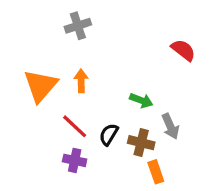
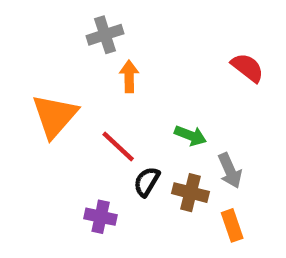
orange arrow: (81, 81) -> (129, 76), moved
red line: (75, 126) -> (118, 147), moved
orange rectangle: (156, 172) -> (232, 225), moved

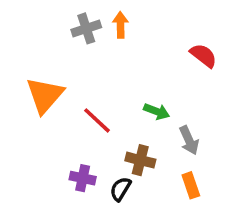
orange arrow: (129, 76) -> (120, 25), moved
black semicircle: (147, 182) -> (120, 189), moved
brown cross: (190, 193) -> (140, 160), moved

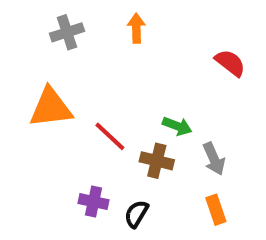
gray cross: (86, 28) -> (67, 32), moved
orange triangle: (45, 95) -> (51, 108), turned 42
brown cross: (140, 160) -> (157, 161), moved

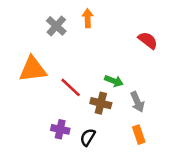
gray cross: (67, 32) -> (56, 26), moved, turned -30

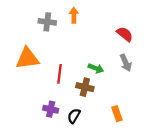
gray cross: (56, 26) -> (47, 22), turned -35
red line: (71, 87) -> (59, 74), turned 54
gray arrow: (137, 102) -> (126, 63), moved

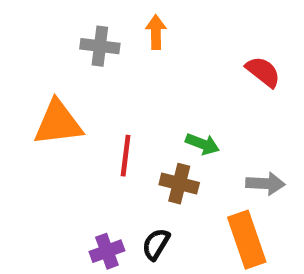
gray arrow: (126, 63) -> (265, 184), moved, turned -63
purple cross: (51, 109) -> (107, 251), moved, turned -32
orange rectangle: (117, 114) -> (247, 240), size x1.6

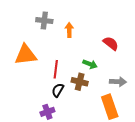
orange arrow: (156, 32) -> (69, 30), moved
red semicircle: (263, 72) -> (111, 43), moved
black semicircle: (156, 244) -> (58, 90), moved

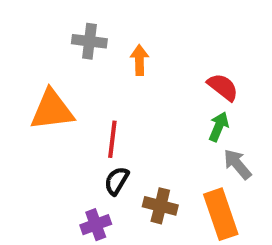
green arrow: (90, 64) -> (219, 127), moved, turned -88
brown cross: (80, 82) -> (160, 206), moved
gray arrow: (118, 82) -> (237, 164), turned -133

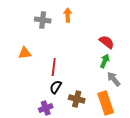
orange arrow: (139, 60) -> (68, 15), moved
orange triangle: (52, 110) -> (25, 53), size x0.6

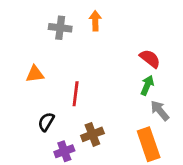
black semicircle: (56, 87) -> (46, 122), moved
brown cross: (77, 99) -> (92, 134), moved, turned -35

